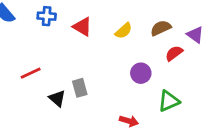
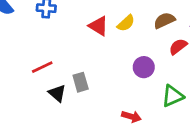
red triangle: (82, 27) -> (98, 26), moved
red line: (31, 73) -> (42, 67), moved

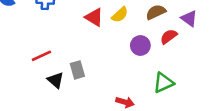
purple circle: (144, 67) -> (140, 46), moved

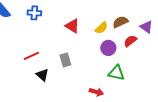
yellow semicircle: (120, 15) -> (101, 28), moved
gray rectangle: (77, 70) -> (65, 60), moved
green triangle: (163, 83) -> (116, 73), moved, turned 36

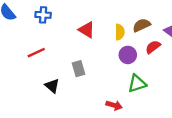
yellow semicircle: (101, 28) -> (120, 32), turned -48
red line: (31, 56) -> (36, 53), moved
green triangle: (116, 73) -> (137, 84), turned -30

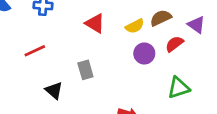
yellow semicircle: (120, 32) -> (135, 26), turned 63
green triangle: (137, 84) -> (179, 88), moved

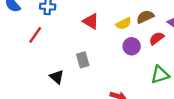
red line: (35, 51) -> (35, 35), moved, turned -30

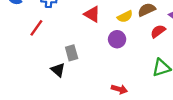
purple circle: (132, 46) -> (117, 39), moved
gray rectangle: (83, 60) -> (72, 53), moved

